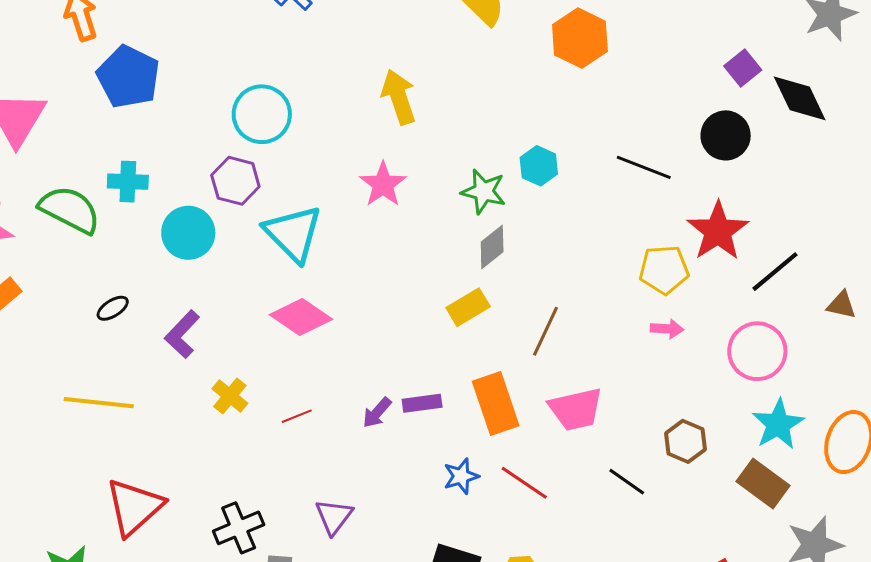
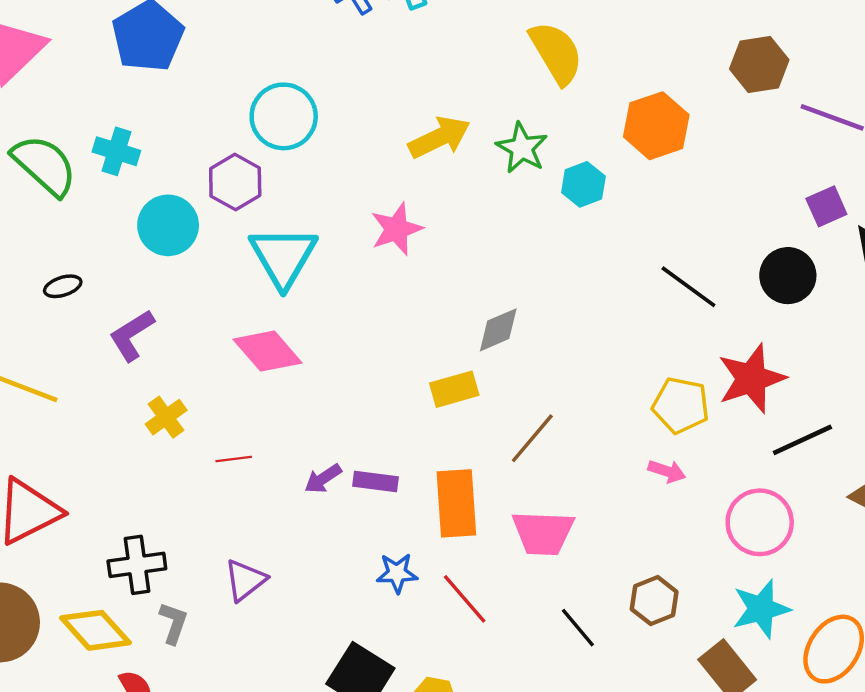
yellow arrow: (399, 97) -> (439, 137), turned 68
cyan hexagon: (539, 166) -> (583, 184), moved
green star: (483, 192) -> (522, 148), moved

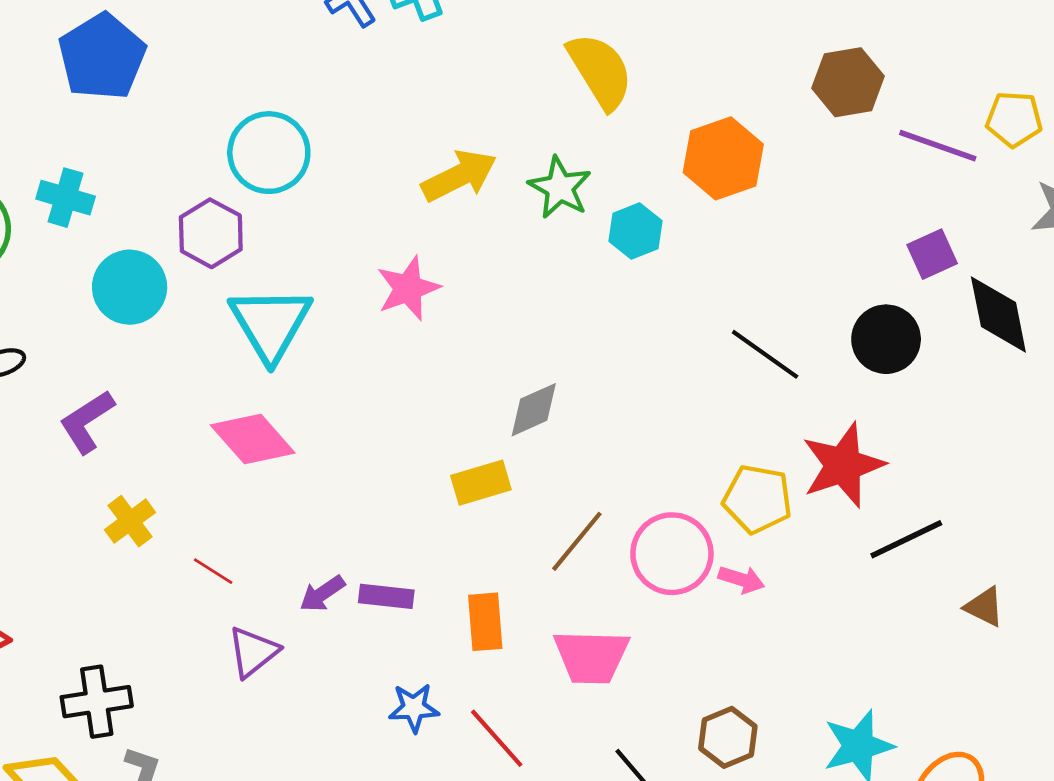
red line: (234, 459) -> (213, 571), turned 40
orange rectangle: (456, 503) -> (485, 622), size x0.7
pink circle: (760, 522) -> (672, 554), moved
purple triangle: (245, 580) -> (253, 652), moved

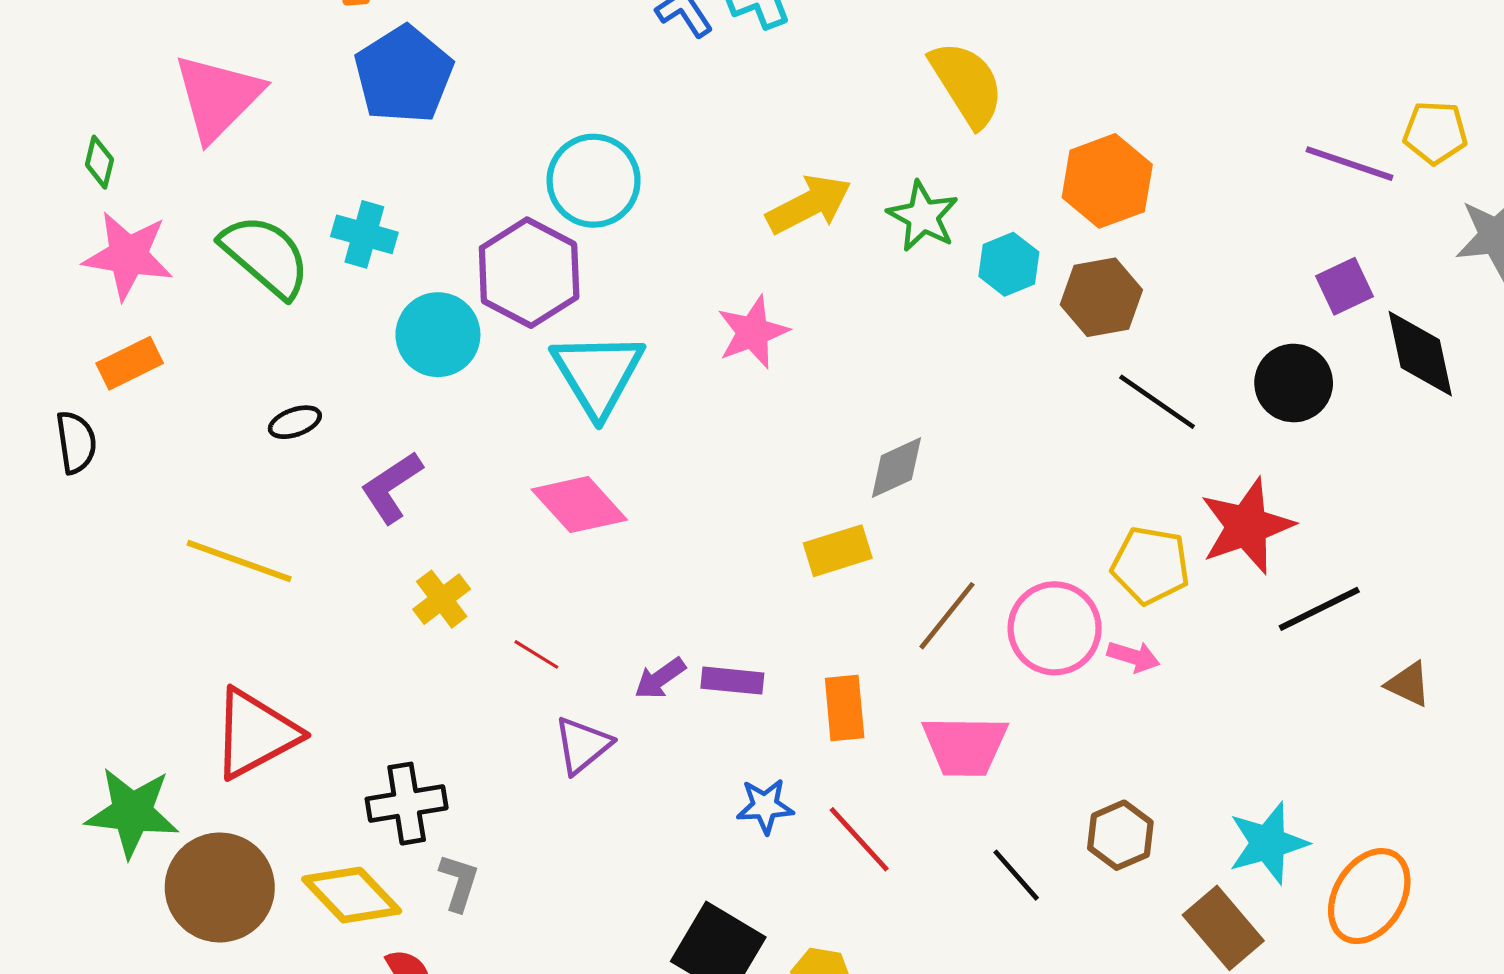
brown hexagon: (848, 82) -> (1101, 297), moved
purple hexagon: (211, 233) -> (529, 273), size x1.4

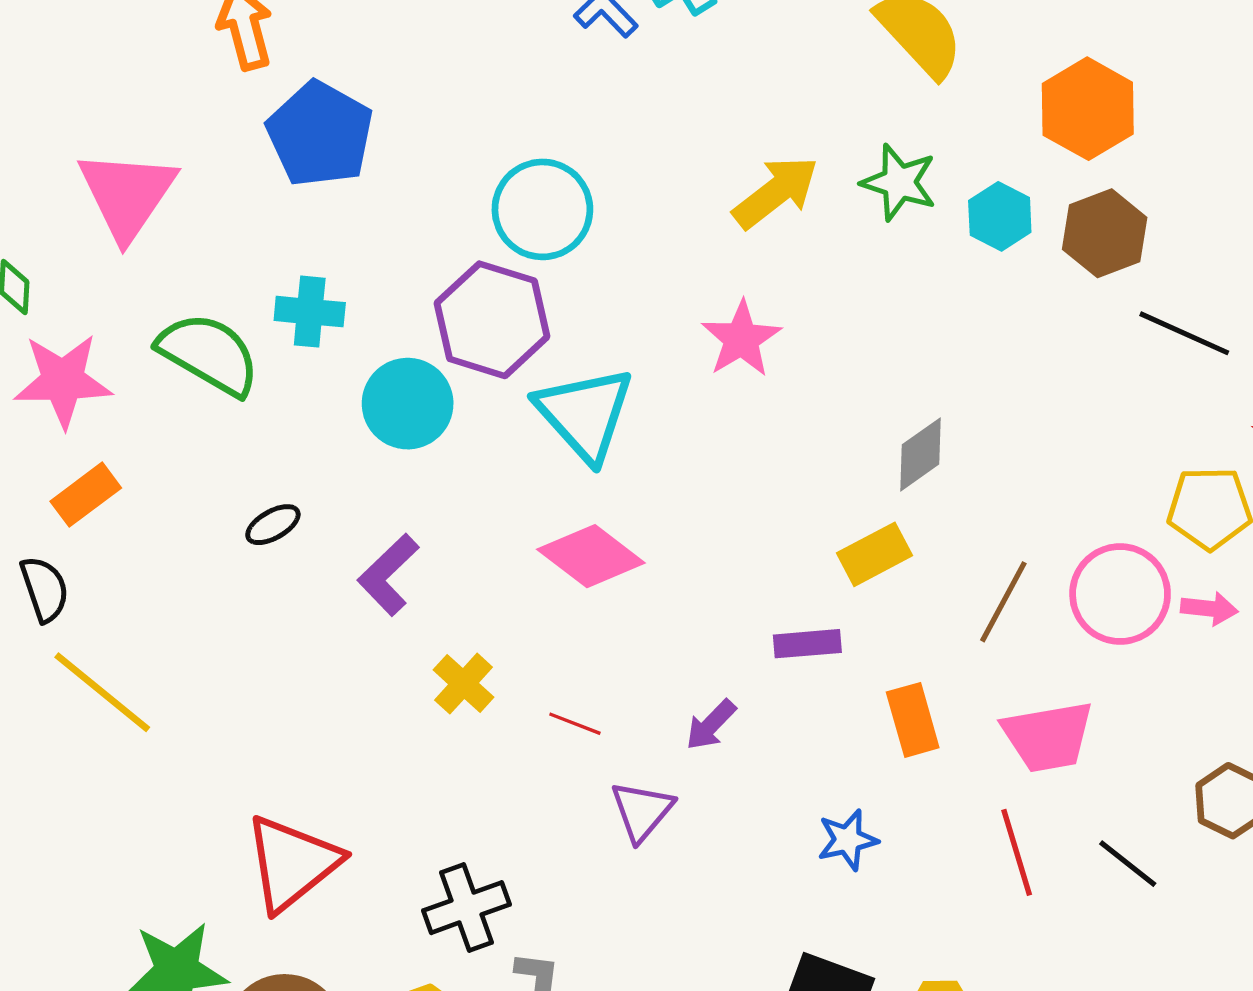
yellow line: (239, 561) -> (102, 692), moved, turned 30
purple rectangle: (732, 681) -> (807, 644), moved
red line: (859, 839) -> (1017, 852), moved, turned 36

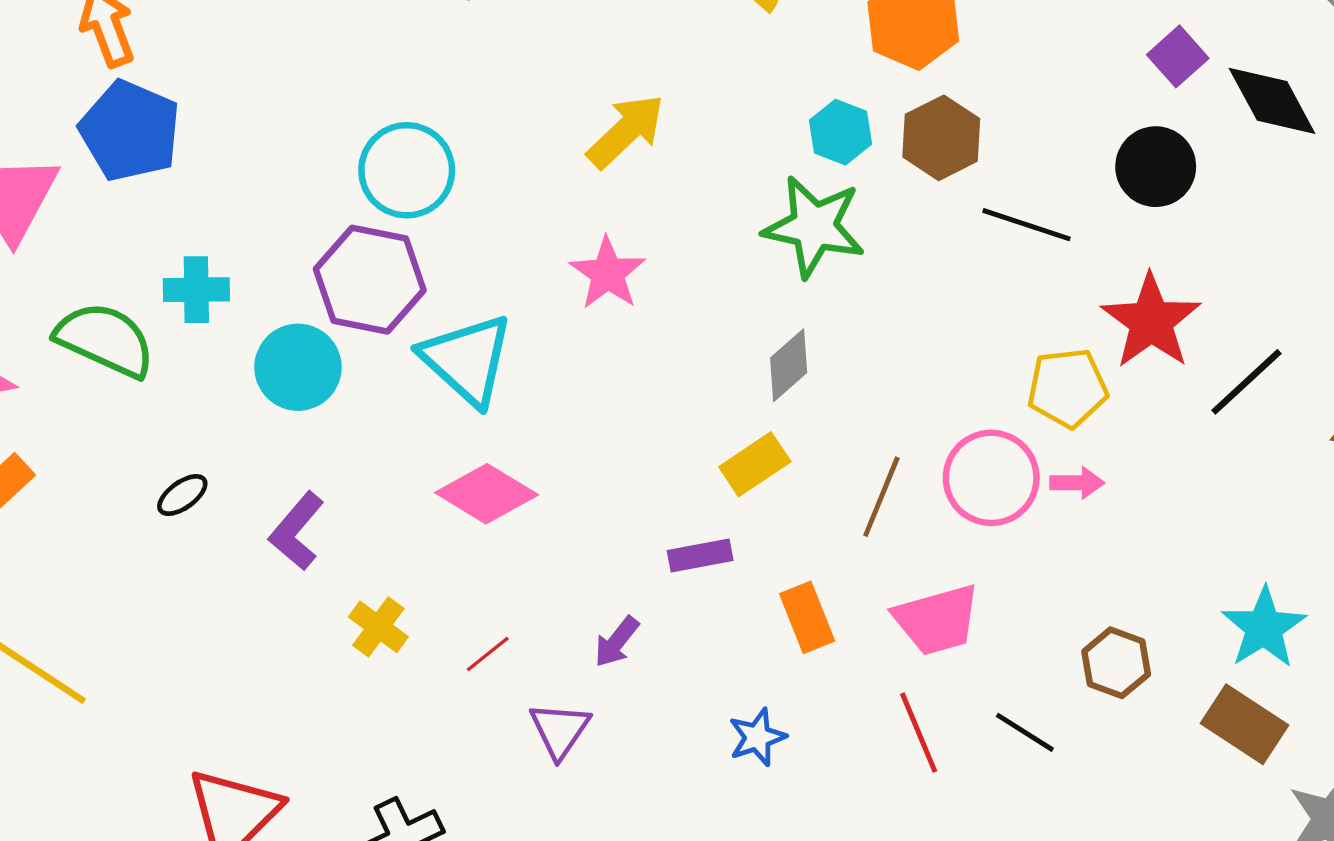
blue pentagon: (320, 134) -> (130, 131), moved
green star: (899, 182) -> (814, 227), moved, size x1.4
red line: (575, 724) -> (488, 654), turned -54

